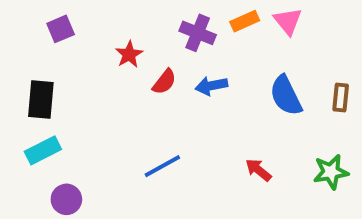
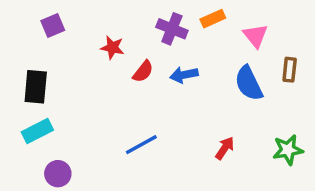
pink triangle: (288, 21) -> (255, 36), moved
red star: (129, 54) -> (112, 48), turned -30
brown rectangle: (341, 97) -> (290, 70), moved
red arrow: (258, 170) -> (225, 148), turned 85

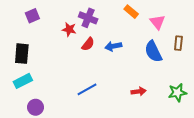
orange rectangle: (213, 19) -> (131, 12), turned 64
purple cross: (172, 29) -> (88, 18), moved
red arrow: (225, 148) -> (139, 91), turned 48

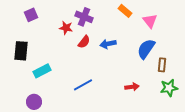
brown rectangle: (178, 43) -> (162, 65), moved
blue semicircle: (153, 52) -> (146, 49), turned 60
cyan rectangle: (23, 81) -> (42, 71), moved

